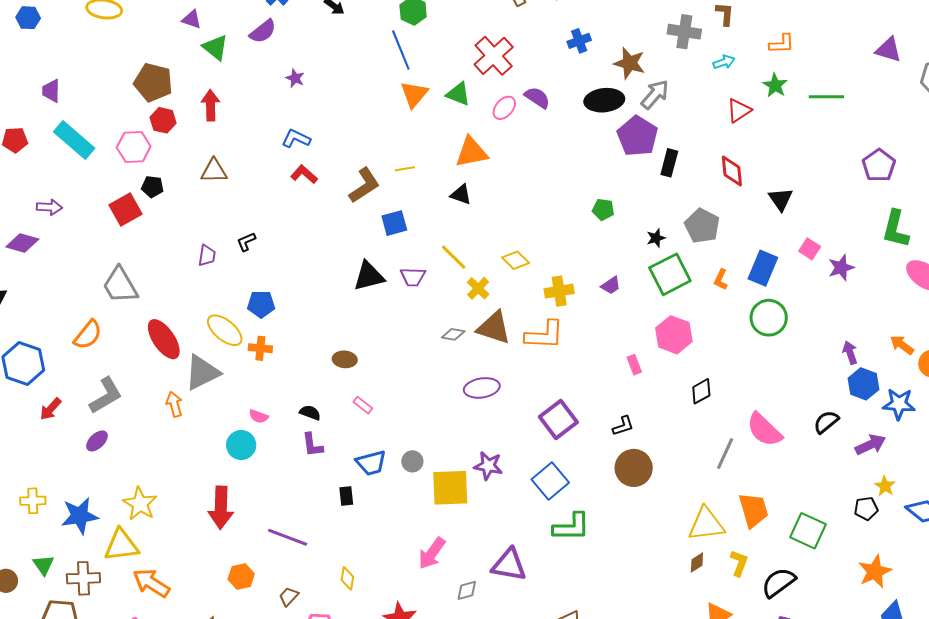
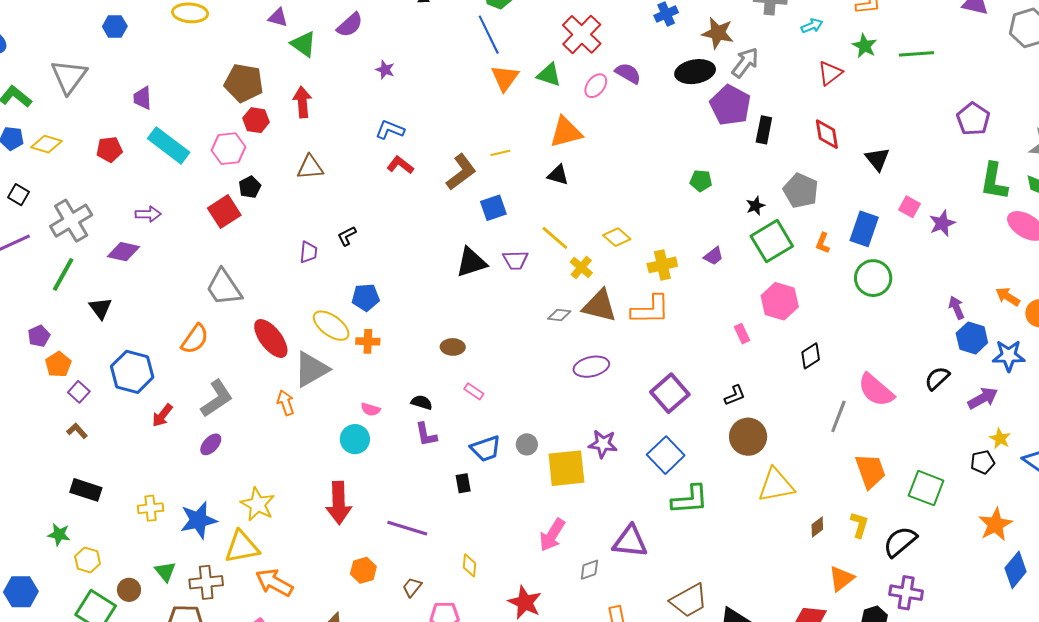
black pentagon: (152, 187) -> (250, 187), turned -30
yellow triangle: (706, 524) -> (776, 485), moved

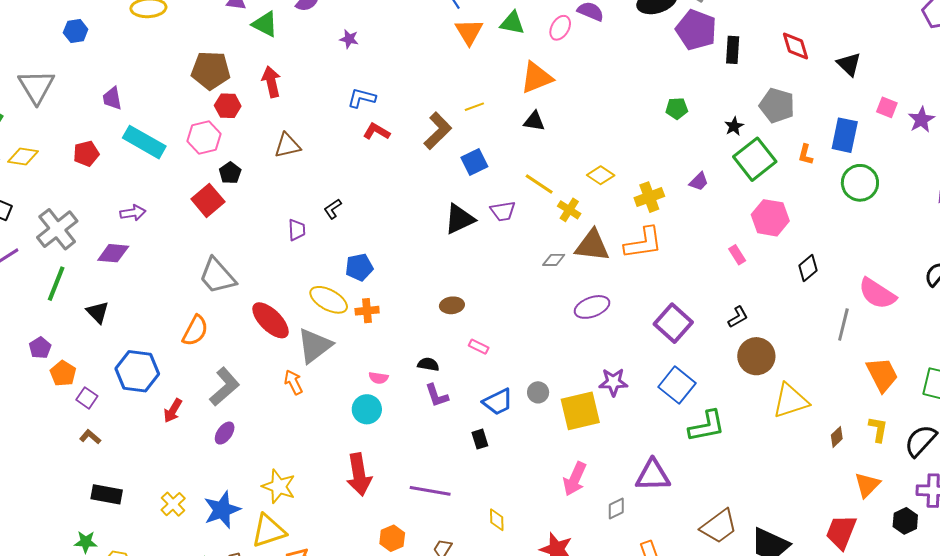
yellow cross: (151, 508) -> (173, 504), turned -30

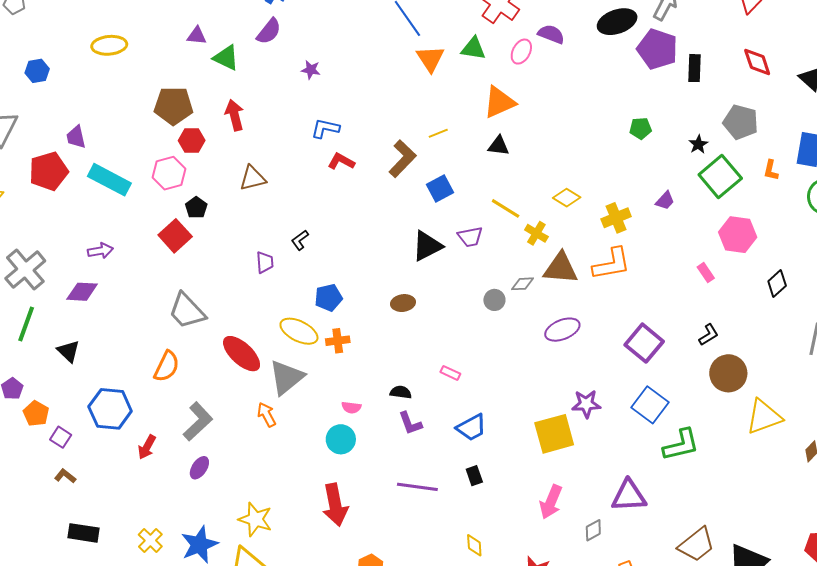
red pentagon: (86, 154) -> (49, 171), moved, size x1.5
brown ellipse: (452, 305) -> (403, 303), moved
gray circle: (538, 392) -> (494, 300), moved
black rectangle: (480, 439) -> (474, 476), moved
purple line: (430, 491) -> (417, 487), moved

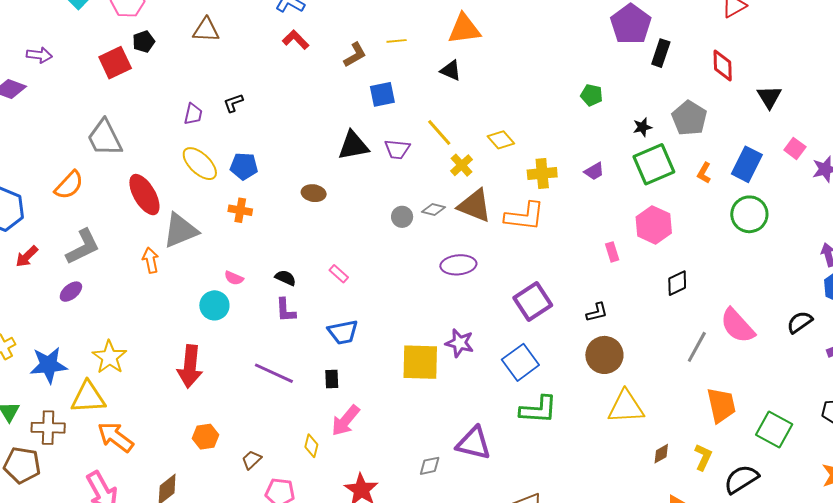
brown L-shape: (402, 159) -> (355, 55), size x0.7
yellow ellipse: (299, 331) -> (200, 164), moved
pink arrow: (551, 502) -> (346, 421), moved

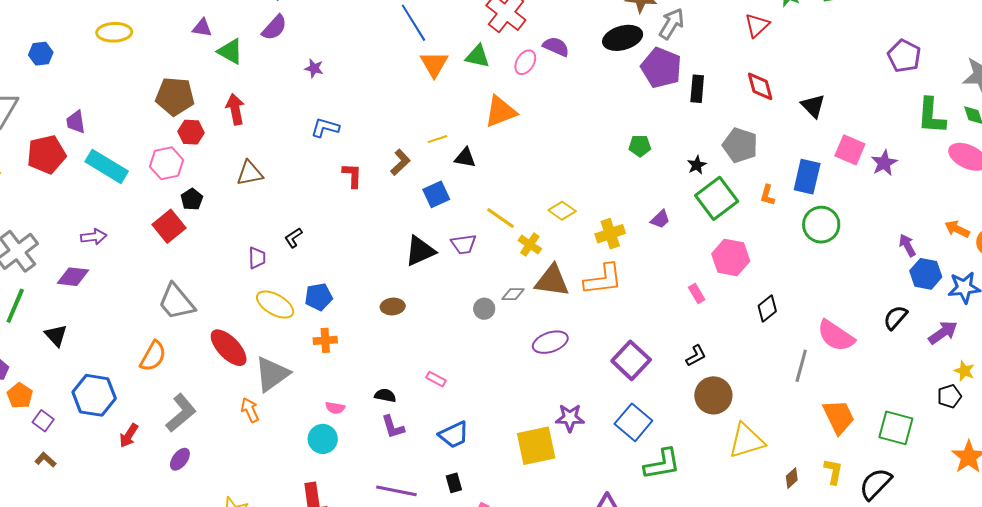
red L-shape: (296, 40) -> (352, 175), moved, turned 60
black triangle: (451, 70) -> (465, 158), moved
pink square: (795, 148) -> (850, 150), size x1.4

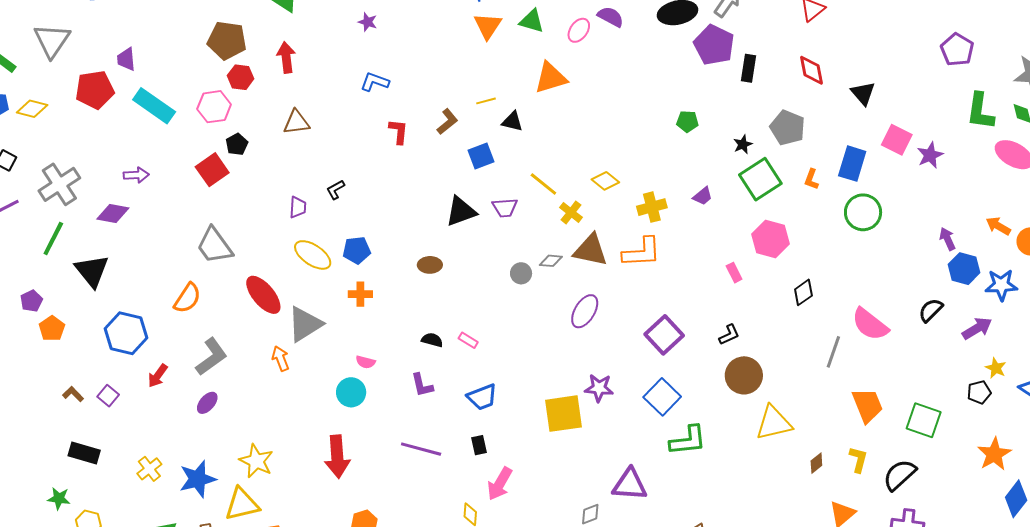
black triangle: (56, 335) -> (92, 271), size x1.5
purple ellipse: (550, 342) -> (585, 311), turned -44
black semicircle: (385, 395) -> (432, 340), moved
purple square: (43, 421) -> (108, 396), moved

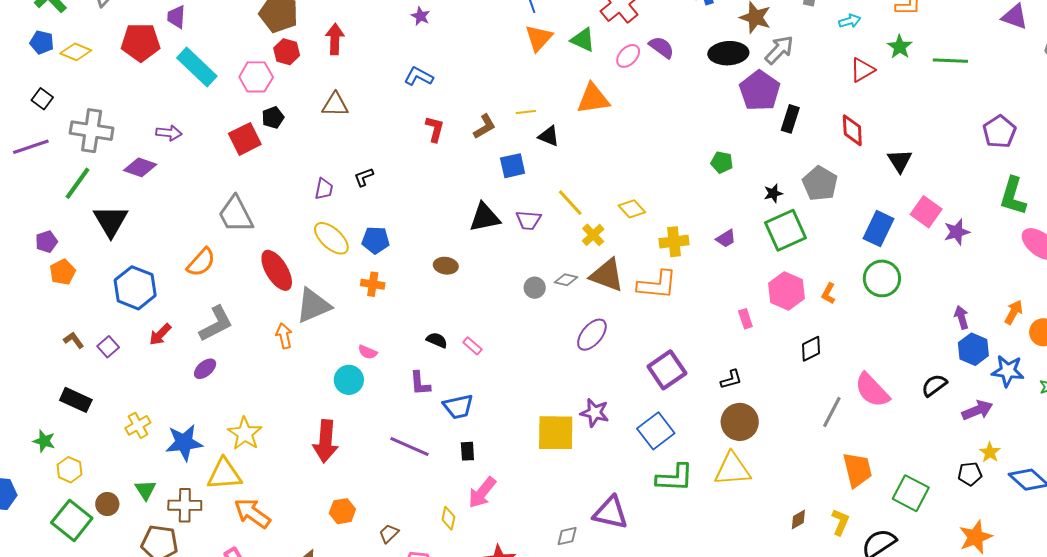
orange L-shape: (811, 179) -> (828, 294), moved
gray cross: (59, 184) -> (92, 131), turned 33
orange arrow: (998, 226) -> (1014, 312), turned 80
blue trapezoid: (482, 397) -> (458, 407), moved
yellow triangle: (774, 423) -> (732, 469), moved

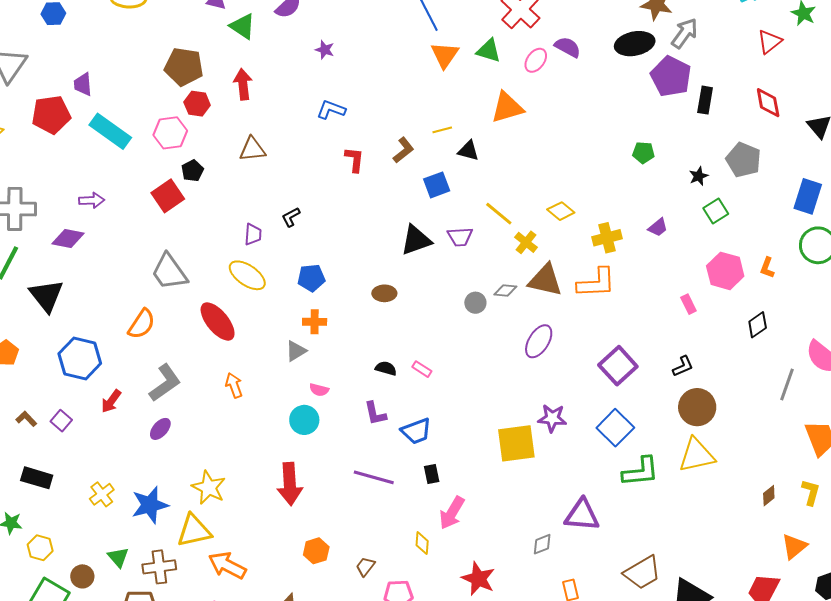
green square: (785, 230) -> (716, 211), size x0.6
yellow ellipse: (331, 238) -> (247, 275), moved
gray triangle: (313, 306) -> (296, 351), moved, size x0.6

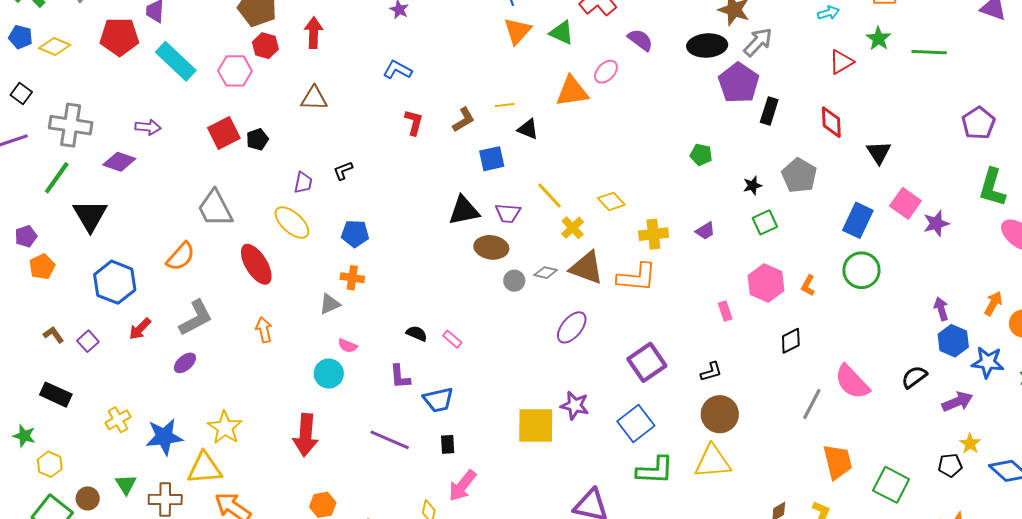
pink ellipse: (536, 60) -> (606, 72), moved
black pentagon: (193, 171) -> (257, 139), moved
brown ellipse: (384, 293) -> (491, 247), moved, size x1.4

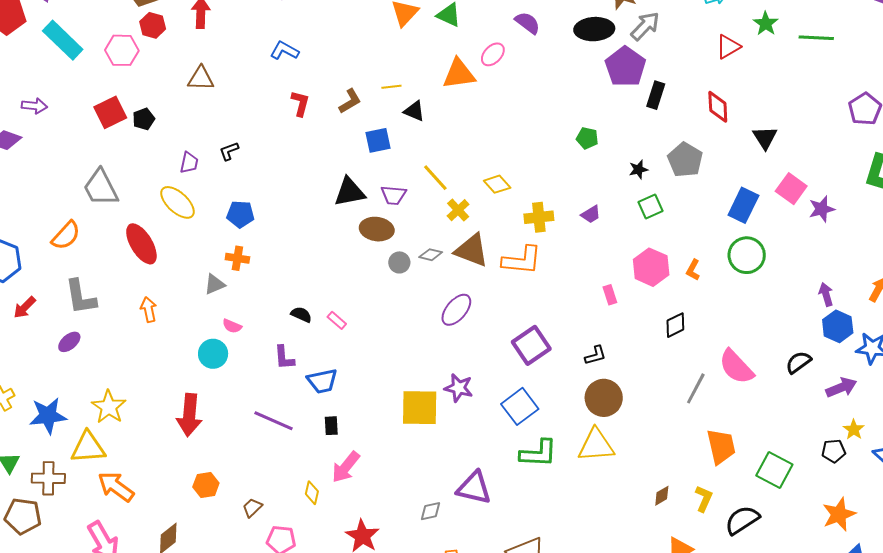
gray L-shape: (196, 318) -> (81, 297), turned 108

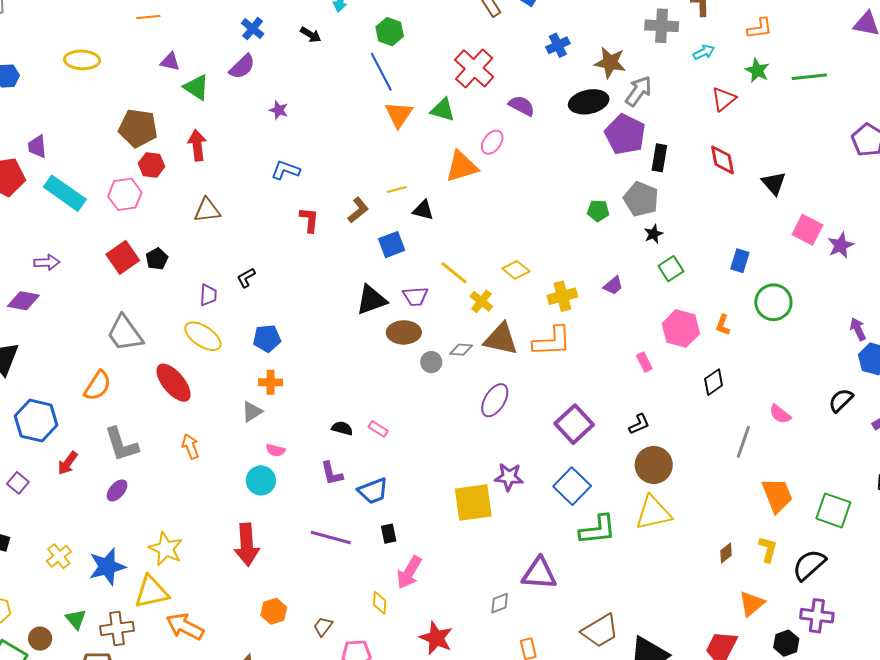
gray pentagon: (685, 160) -> (641, 199), moved
blue rectangle: (743, 205) -> (740, 261), moved, size x0.7
pink semicircle: (736, 367) -> (780, 414), size x0.6

